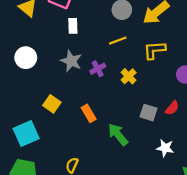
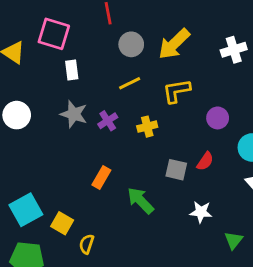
yellow cross: (129, 76) -> (147, 127), turned 35
yellow square: (52, 104) -> (62, 223), moved
orange rectangle: (89, 113) -> (101, 177), turned 66

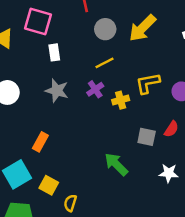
yellow L-shape: (176, 91) -> (148, 83), moved
purple cross: (108, 121) -> (95, 89), moved
orange rectangle: (101, 177) -> (40, 142), moved

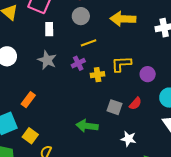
yellow arrow: (142, 28) -> (123, 19), turned 40
gray circle: (105, 29) -> (81, 16), moved
green arrow: (116, 164) -> (87, 126), turned -45

